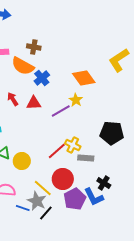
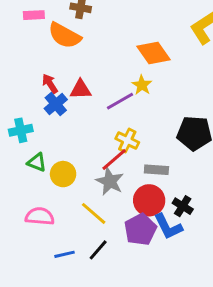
blue cross: (42, 78) -> (56, 104), moved
yellow cross: (73, 145) -> (127, 141), moved
red circle: (63, 179) -> (149, 200), moved
gray star: (37, 201) -> (110, 181), moved
blue line: (23, 208) -> (65, 254), moved, turned -32

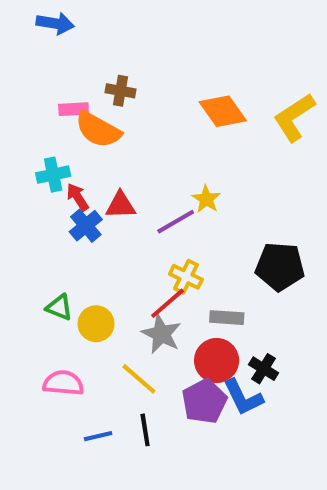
pink rectangle: (34, 15) -> (74, 109), moved
orange diamond: (153, 53) -> (223, 111), moved
cyan cross: (21, 130) -> (53, 175), moved
black line: (98, 250) -> (145, 430), turned -50

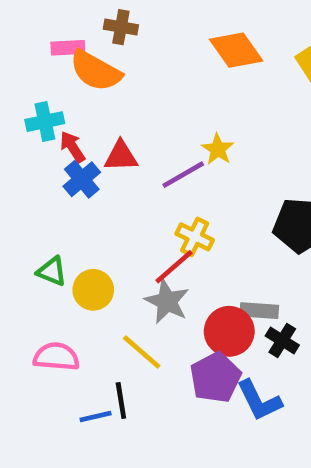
gray rectangle: (227, 318) -> (259, 311), moved
blue L-shape: (243, 397) -> (259, 400), moved
black line: (145, 430) -> (121, 400), moved

